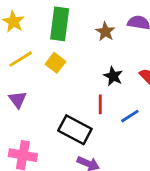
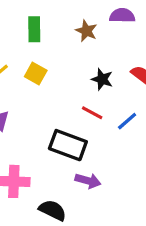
green rectangle: (60, 24) -> (34, 29), size x0.7
red line: (100, 104) -> (92, 113), turned -54

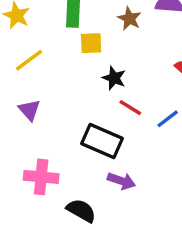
yellow square: (36, 73) -> (91, 43), moved, turned -35
black star: (102, 79) -> (114, 78), moved

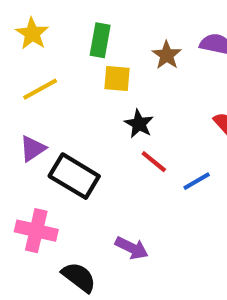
purple triangle: (29, 110) -> (33, 149), turned 30
black rectangle: (102, 141) -> (74, 176), moved

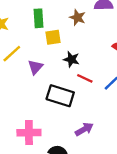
purple triangle: (33, 149) -> (35, 67), moved
black rectangle: (74, 176) -> (60, 96), moved
purple arrow: (132, 248) -> (84, 129), turned -42

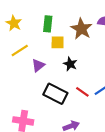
brown star: (77, 17) -> (81, 29), size x1.5
red line: (85, 78) -> (82, 92), moved

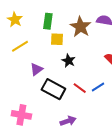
purple triangle: (38, 65) -> (37, 69), moved

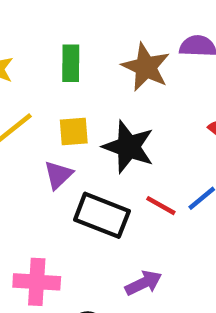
yellow square: (57, 39) -> (74, 131), moved
black star: (69, 61) -> (128, 147), size x1.6

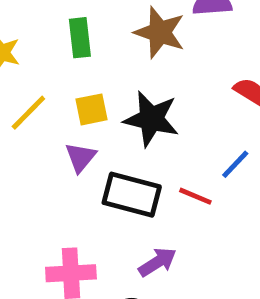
red line: (161, 206) -> (195, 196), moved
purple arrow: (144, 283) -> (157, 262), moved

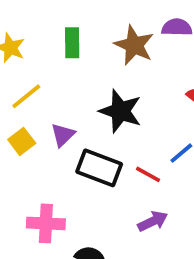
yellow square: (91, 109) -> (22, 141), moved, turned -32
purple arrow: (157, 262) -> (153, 221), moved

